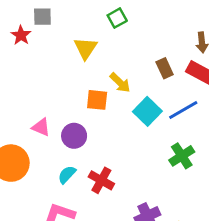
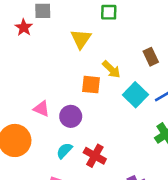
green square: (117, 18) -> (109, 12), turned 30

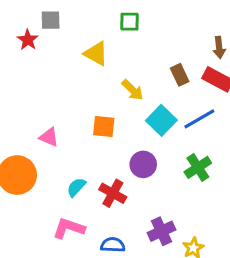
yellow triangle: (81, 39) -> (96, 54), turned -35
orange square: (91, 85) -> (104, 126), moved
purple circle: (71, 116) -> (143, 164), moved

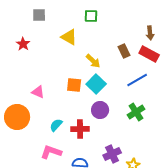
red star: (28, 40) -> (23, 44), moved
cyan square: (161, 120) -> (96, 84), moved
red cross: (113, 193) -> (80, 129), turned -30

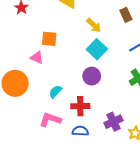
orange square: (74, 85) -> (49, 39), moved
purple circle: (100, 110) -> (92, 76), moved
red cross: (80, 129) -> (80, 106), moved

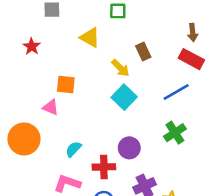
brown rectangle: (126, 15) -> (143, 51), moved
purple circle: (92, 76) -> (129, 148), moved

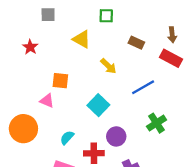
brown rectangle: (143, 51) -> (136, 43), moved, turned -40
blue line: (176, 92) -> (143, 87), moved
cyan square: (124, 97) -> (98, 105), moved

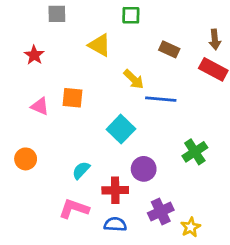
blue line: (143, 87) -> (161, 99), moved, turned 35
pink triangle: (47, 101) -> (40, 106), moved
orange circle: (23, 129) -> (26, 159), size x0.6

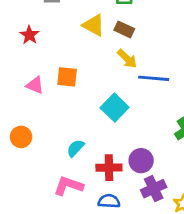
brown rectangle: (169, 49) -> (124, 29), moved
purple circle: (144, 169) -> (141, 161), moved

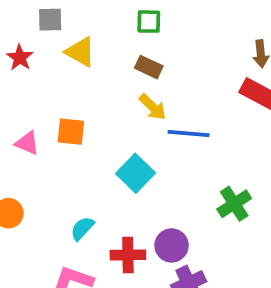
yellow triangle: (94, 25) -> (80, 52), moved
red star: (29, 35) -> (20, 58), moved

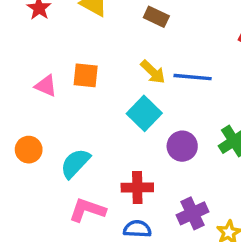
yellow arrow: (153, 107) -> (153, 72), moved
cyan semicircle: (82, 228) -> (75, 163), moved, size x1.4
purple circle: (172, 245) -> (182, 146), moved

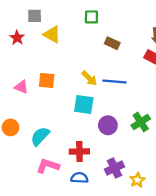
brown rectangle: (156, 17) -> (112, 43), moved
cyan square: (144, 113) -> (84, 104), turned -35

